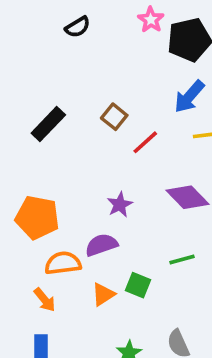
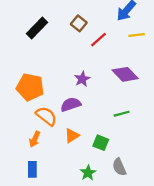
orange semicircle: (63, 263) -> (46, 116), turned 45
green square: (138, 285) -> (101, 143), moved
orange arrow: (45, 300) -> (35, 139), turned 63

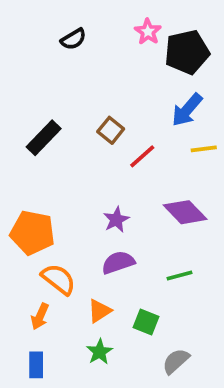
purple semicircle: (71, 104) -> (118, 262), moved
gray semicircle: (119, 167) -> (176, 361), turned 72
green star: (88, 173) -> (99, 352), moved

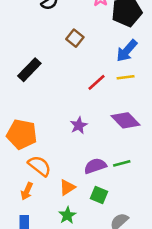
brown square: (111, 130) -> (75, 38), moved
yellow line: (204, 149) -> (126, 77), moved
purple semicircle: (118, 262) -> (95, 166), moved

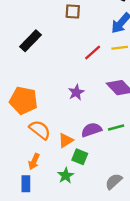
brown square: (75, 38) -> (73, 11), turned -35
orange triangle: (67, 187) -> (66, 140), moved
orange arrow: (27, 191) -> (34, 161), moved
green square: (99, 195) -> (80, 157), moved

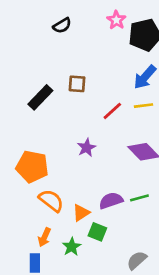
brown square: (73, 11) -> (77, 84), moved
purple star: (76, 92) -> (87, 148), moved
green star: (66, 176) -> (72, 247), moved

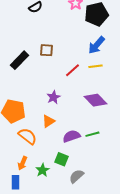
orange triangle: (81, 213) -> (48, 121), moved
gray semicircle: (137, 260) -> (76, 176), moved

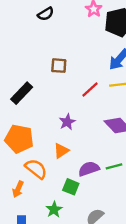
black rectangle: (19, 60) -> (22, 93), moved
green square: (61, 159) -> (71, 187), moved
orange arrow: (22, 163) -> (18, 189), moved

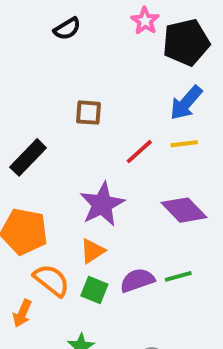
purple star: (67, 122) -> (102, 204), size x1.6
green square: (71, 187) -> (94, 290), moved

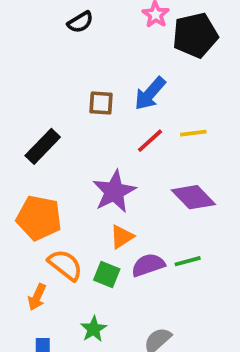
blue arrow: (186, 103) -> (150, 94), moved
orange triangle: (92, 251) -> (122, 237), moved

